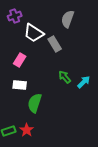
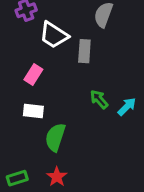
gray rectangle: (55, 44) -> (84, 51), turned 35
red star: (27, 130) -> (57, 177), moved

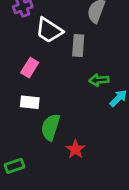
green arrow: (99, 99) -> (99, 80), moved, turned -54
red star: (57, 177) -> (75, 149), moved

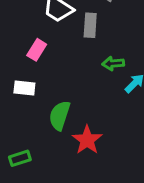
white rectangle: (30, 102) -> (24, 88), moved
red star: (75, 149) -> (87, 140), size x1.4

